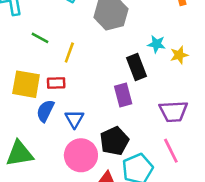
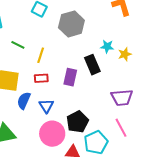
red rectangle: (56, 83) -> (41, 78), moved
purple rectangle: (123, 95) -> (70, 77), moved, turned 30

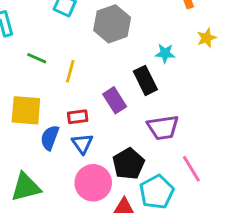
yellow star: (125, 54) -> (207, 38), moved
purple rectangle: (70, 77) -> (115, 100), turned -42
red rectangle: (41, 78) -> (78, 117), moved
purple trapezoid: (122, 98) -> (163, 127), moved

